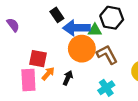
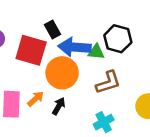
orange circle: (82, 49) -> (62, 73), moved
brown L-shape: (107, 55) -> (108, 82), turned 95
red square: (38, 59) -> (31, 50), moved, size x1.4

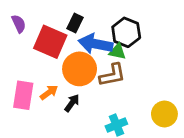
black rectangle: (53, 30) -> (75, 23), turned 48
black hexagon: (118, 39) -> (126, 32), moved
brown L-shape: (108, 82) -> (112, 75), moved

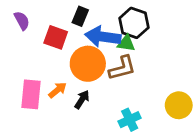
red square: (50, 42) -> (56, 37), size x0.7

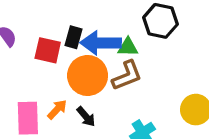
black rectangle: (80, 16) -> (73, 37), moved
black hexagon: (134, 23) -> (160, 21), moved
black arrow: (82, 99) -> (86, 117), turned 114

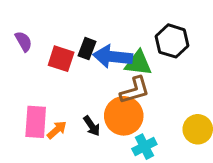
green triangle: (128, 47) -> (138, 63), size x1.4
orange circle: (88, 76) -> (124, 116), moved
orange arrow: (57, 109) -> (57, 130), moved

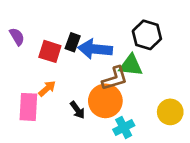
green triangle: (138, 63) -> (131, 65), moved
orange arrow: (57, 130) -> (47, 89), moved

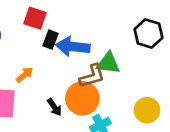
black hexagon: (147, 35) -> (148, 33), moved
red square: (50, 51) -> (35, 18), moved
orange arrow: (47, 89) -> (25, 75), moved

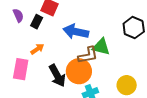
black rectangle: (50, 40) -> (37, 22), moved
black arrow: (54, 107) -> (57, 76), size x1.6

